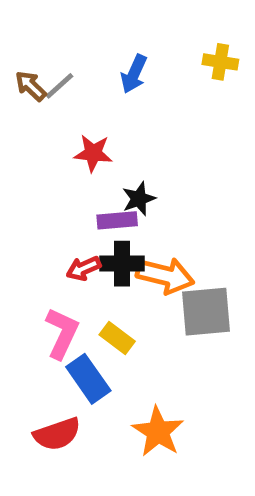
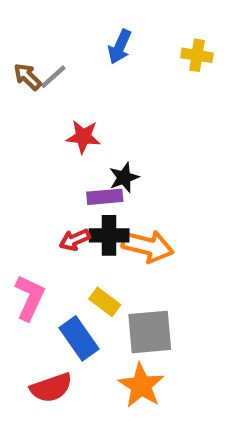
blue arrow: (134, 74) -> (120, 47), moved
gray square: (206, 312) -> (150, 332), moved
pink L-shape: (62, 333) -> (30, 298), moved

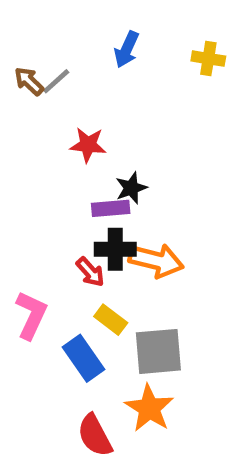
red arrow: (75, 240) -> (90, 272), moved, turned -108
red semicircle: (51, 388) -> (95, 435), moved, turned 81

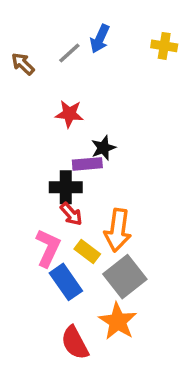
gray line: (56, 81) -> (69, 53), moved
black cross: (115, 249) -> (66, 187), moved
orange arrow: (156, 261) -> (118, 230), moved, turned 84
pink L-shape: (31, 315) -> (48, 248), moved
gray square: (158, 351) -> (125, 277), turned -33

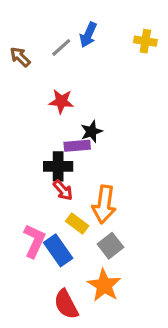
pink L-shape: (48, 248) -> (34, 241), moved
gray square: (125, 277) -> (110, 246), size x0.7

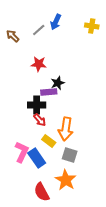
gray square: (110, 246) -> (70, 155), turned -35

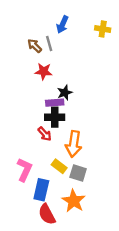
gray line: (39, 30) -> (49, 44), moved, turned -64
brown arrow: (13, 36) -> (35, 46), moved
black cross: (37, 105) -> (55, 117), moved
yellow rectangle: (49, 141) -> (59, 166), moved
blue rectangle: (37, 158) -> (41, 190), moved, turned 48

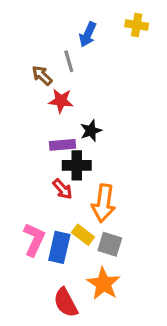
yellow cross: (103, 29) -> (137, 25), moved
brown arrow: (35, 46) -> (42, 75), moved
purple rectangle: (55, 103) -> (62, 145), moved
blue rectangle: (41, 190) -> (59, 247), moved

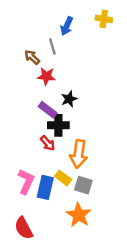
purple rectangle: (62, 145) -> (48, 110), turned 42
red semicircle: (66, 303) -> (24, 228), moved

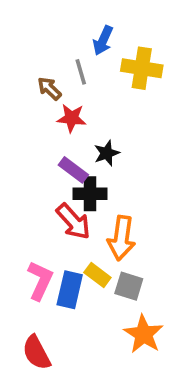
yellow cross: (104, 19) -> (142, 68), moved, size x1.5
red arrow: (48, 143) -> (73, 221), size x1.5
orange star: (79, 215) -> (144, 334), moved

